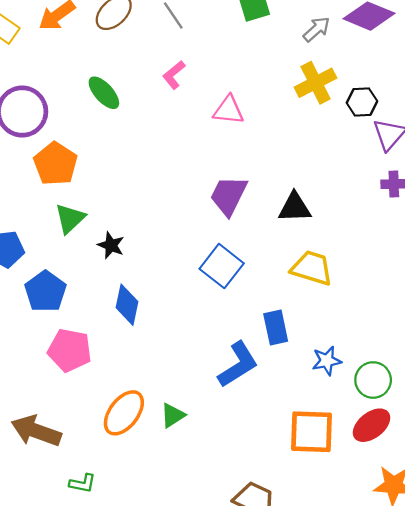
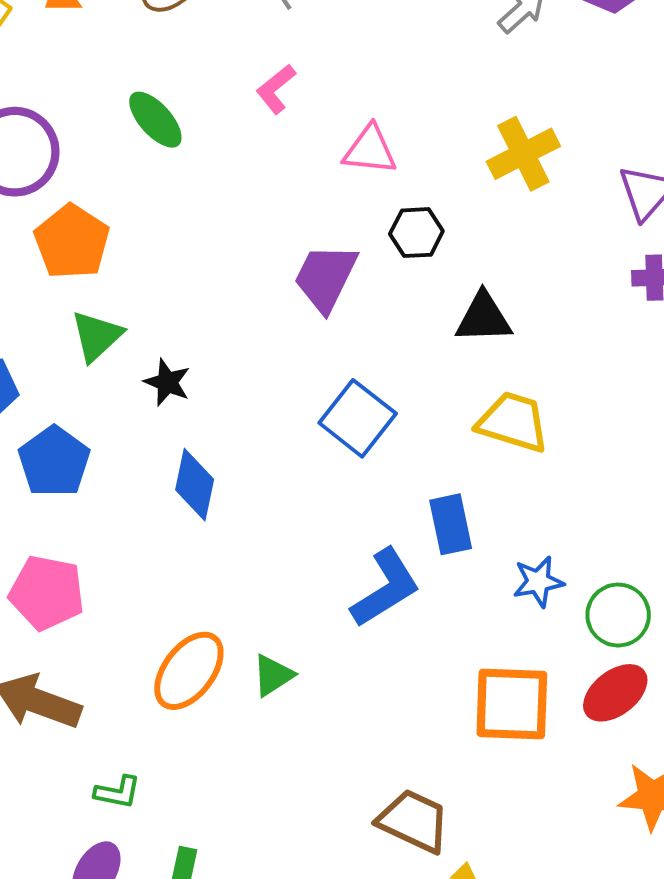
yellow cross: (316, 83) -> (523, 154), moved
black hexagon: (362, 102) -> (416, 233), moved
purple trapezoid: (229, 196) -> (326, 278), moved
pink pentagon: (70, 350) -> (47, 593), moved

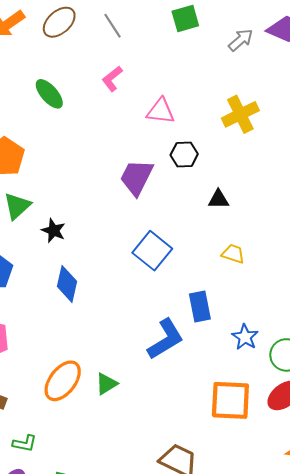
black triangle: (483, 318) -> (218, 199), size x0.7
yellow trapezoid: (513, 422) -> (233, 254), size x0.6
blue star: (538, 582) -> (245, 337), turned -30

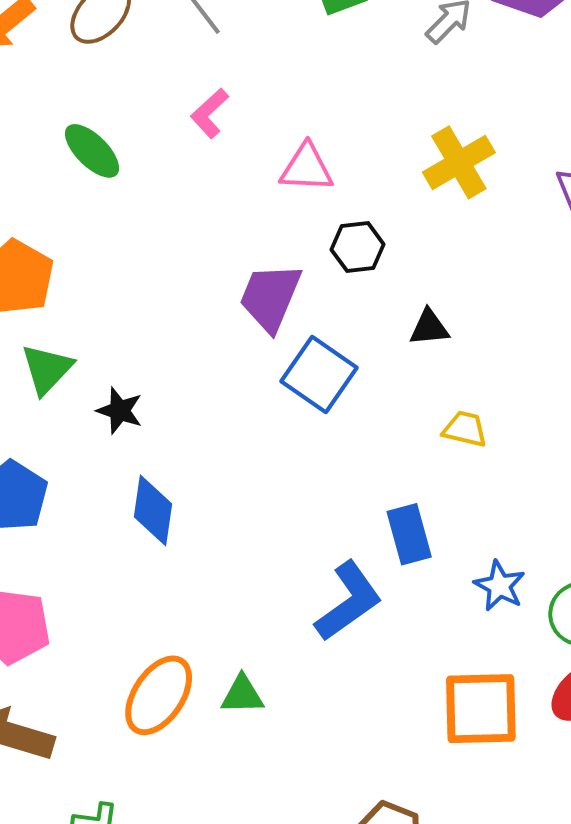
blue square: (152, 251) -> (319, 374), moved
green triangle: (106, 384) -> (242, 695), turned 35

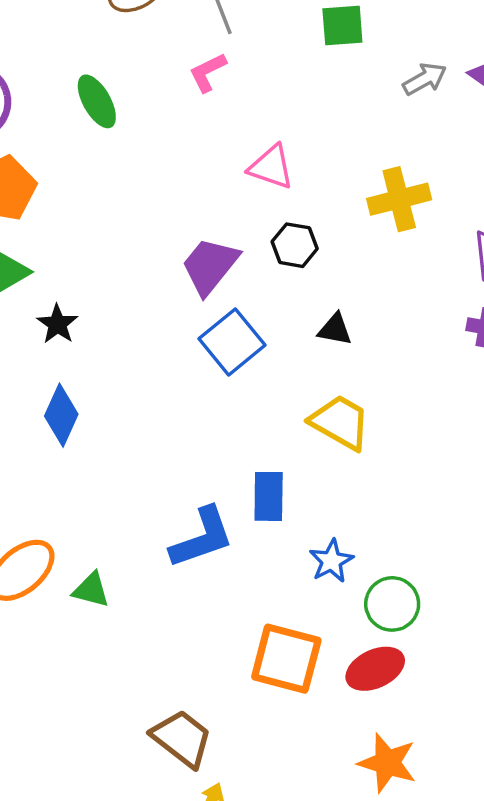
pink L-shape: (210, 113) -> (208, 72), moved
yellow trapezoid: (465, 429) -> (340, 422), size x1.6

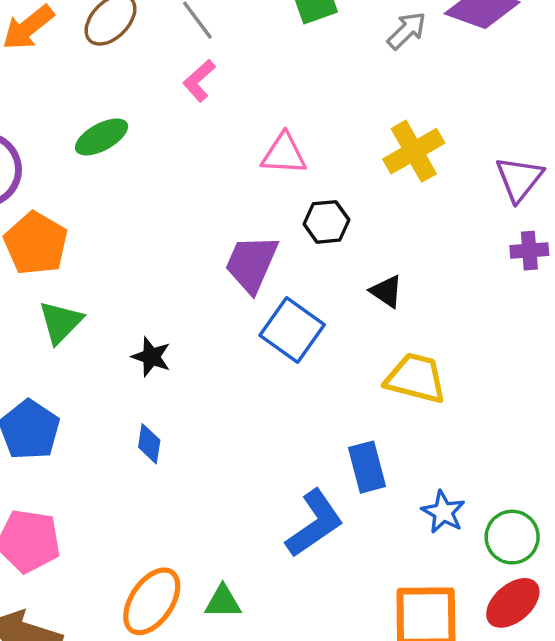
green ellipse: (97, 101) -> (102, 137), turned -74
black star: (57, 324) -> (151, 357), moved
black triangle: (335, 329) -> (387, 291), turned 39
blue diamond: (61, 415) -> (149, 444), size x0.7

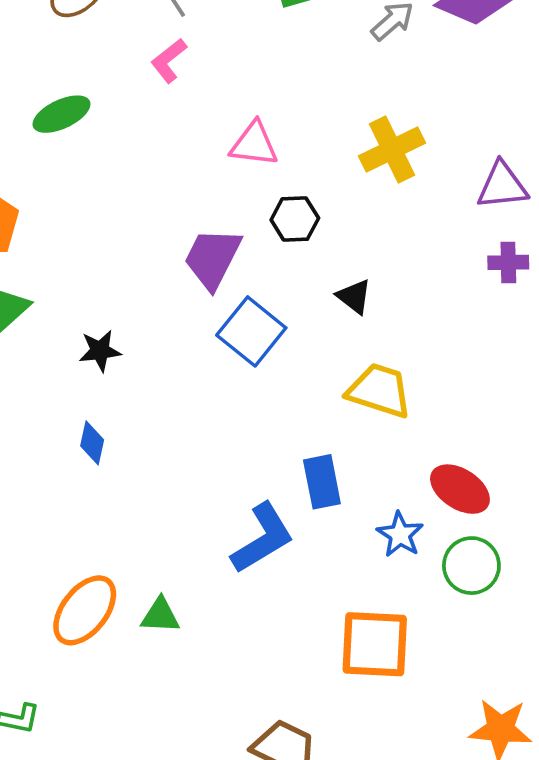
purple triangle: (519, 179) -> (502, 186), turned 42
black star: (151, 357) -> (100, 351), turned -30
red ellipse: (513, 603) -> (460, 489), moved, turned 70

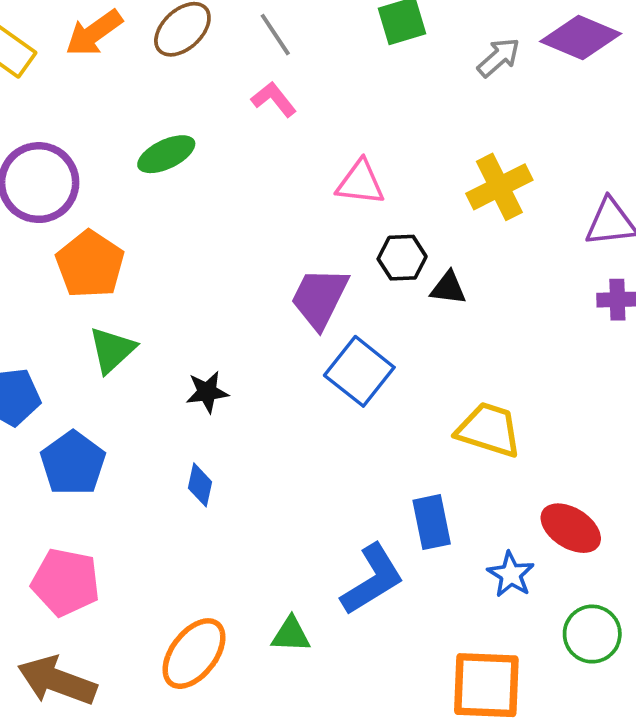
pink L-shape: (169, 61) -> (274, 99), turned 90
black triangle: (354, 297) -> (448, 288), moved, turned -30
green circle: (471, 566) -> (592, 634), moved
green triangle: (160, 615) -> (291, 635), moved

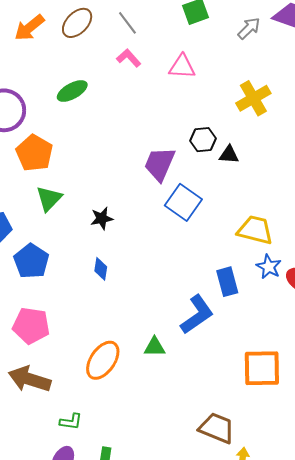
pink triangle: (360, 183) -> (182, 67), moved
blue star: (511, 574) -> (269, 267), moved

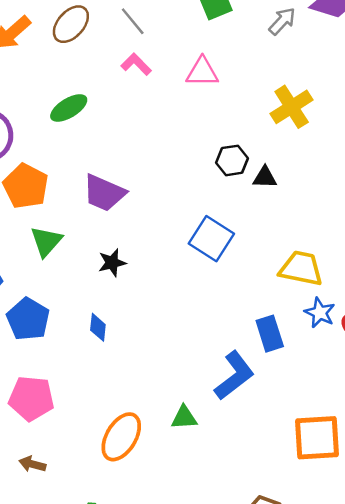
purple trapezoid: (160, 164) -> (104, 193), moved, turned -87
blue diamond: (101, 269) -> (98, 327), moved
brown arrow: (30, 379) -> (32, 464), size x0.5

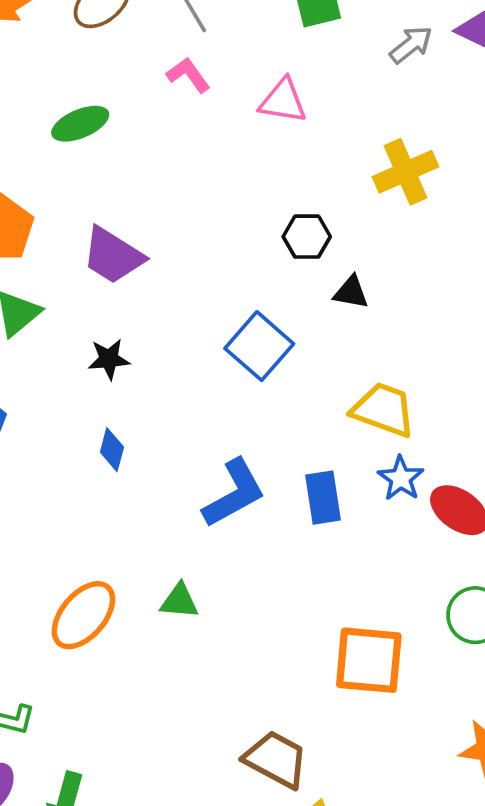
black triangle: (265, 177) -> (351, 292), moved
blue diamond: (98, 327) -> (112, 450), moved
blue L-shape: (234, 376) -> (234, 493), moved

